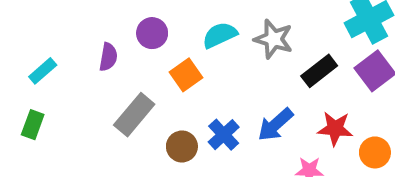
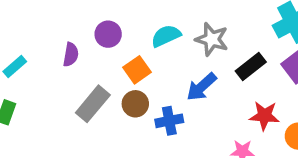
blue arrow: (275, 125) -> (202, 87), moved
blue cross: (224, 135) -> (169, 121), turned 32
brown circle: (182, 146) -> (135, 104), moved

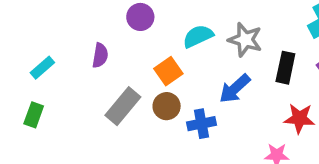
purple circle: (108, 34) -> (140, 17), moved
black rectangle: (251, 66) -> (285, 68), turned -40

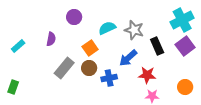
black rectangle: (285, 68) -> (157, 46), turned -36
green rectangle: (34, 115) -> (13, 87), moved
red star: (299, 118) -> (147, 75), moved

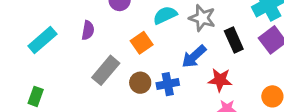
cyan rectangle: (18, 46) -> (42, 40), size x1.5
brown circle: (89, 68) -> (140, 83), moved

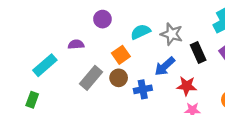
purple semicircle: (88, 30) -> (76, 44), turned -105
cyan rectangle: (42, 40) -> (45, 65), moved
brown circle: (140, 83) -> (119, 78), moved

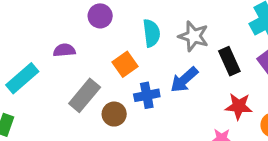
cyan semicircle: (140, 32) -> (151, 33), turned 108
brown circle: (119, 78) -> (114, 114), moved
red star: (187, 86) -> (239, 106), moved
blue cross: (143, 89) -> (147, 95), moved

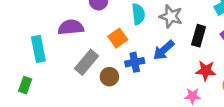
purple semicircle: (64, 50) -> (71, 27), size x1.5
black rectangle: (229, 61) -> (199, 36), turned 40
cyan rectangle: (22, 78) -> (38, 49), turned -60

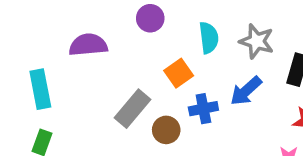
purple semicircle: (71, 27) -> (88, 45), moved
cyan rectangle: (38, 49) -> (40, 89), moved

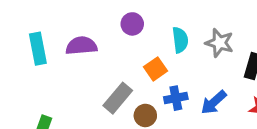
cyan rectangle: (40, 89) -> (38, 49), moved
blue arrow: (246, 91) -> (214, 102), moved

